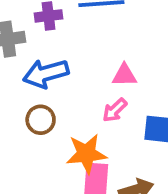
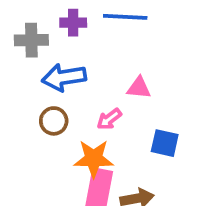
pink arrow: (115, 110) -> (109, 119), moved

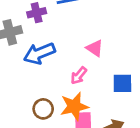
pink triangle: (139, 88) -> (95, 48), turned 42
brown circle: (54, 121) -> (43, 109), moved

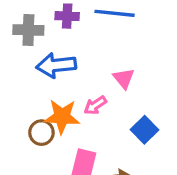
blue square: (122, 83) -> (145, 130), turned 30
orange star: (74, 106) -> (62, 117), moved

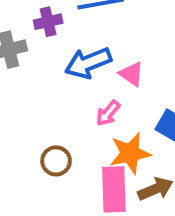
blue arrow: (56, 65) -> (88, 63), moved
orange star: (62, 117) -> (130, 153), moved

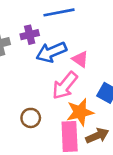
purple cross: (48, 22) -> (30, 35), moved
pink arrow: (108, 113) -> (65, 86), size x1.6

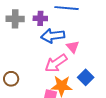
brown circle: (31, 118) -> (11, 79), moved

